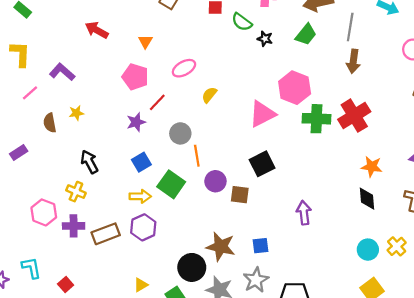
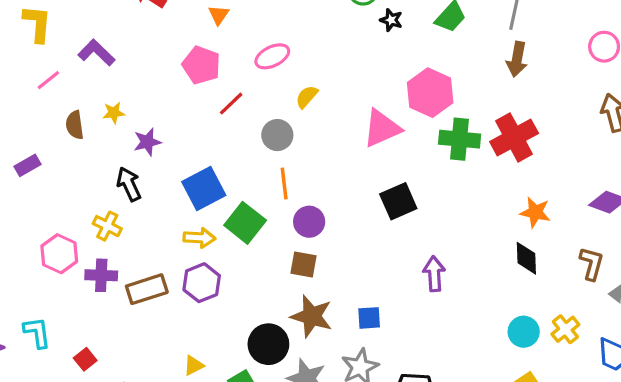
purple star: (136, 122) -> (147, 142), moved
gray circle: (180, 133) -> (277, 135), moved
blue square: (141, 162) -> (204, 188), size x1.5
black square: (262, 164) -> (398, 201), moved
brown square: (240, 195) -> (303, 265), moved

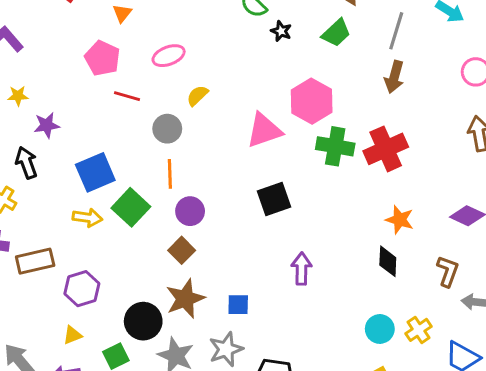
red line: (231, 104) -> (127, 96), turned 55
brown square: (303, 265) -> (182, 250), turned 30
purple hexagon: (202, 283) -> (82, 289), moved
brown star: (312, 316) -> (185, 299), turned 30

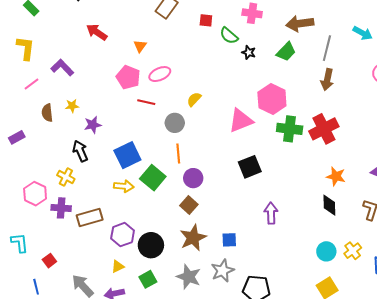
pink ellipse: (169, 56) -> (160, 74), moved
black circle: (143, 321) -> (151, 245), moved

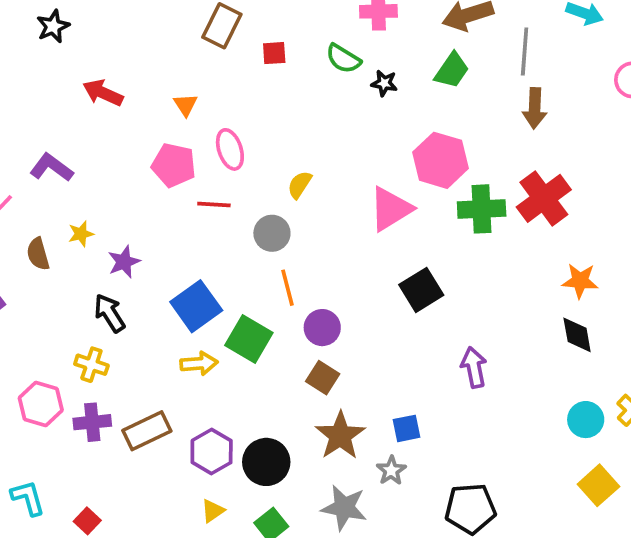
red square: (206, 20) -> (274, 53), moved
pink ellipse: (160, 74) -> (230, 149), turned -75
gray star: (223, 271) -> (391, 470), moved, size x0.7

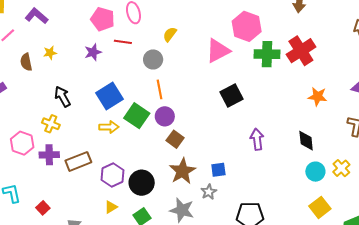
purple star: (124, 262) -> (93, 52), moved
purple circle: (322, 328) -> (165, 116), moved
black diamond: (577, 335) -> (306, 141), moved

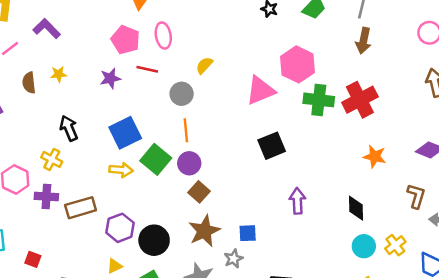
red square: (43, 208) -> (33, 259), turned -32

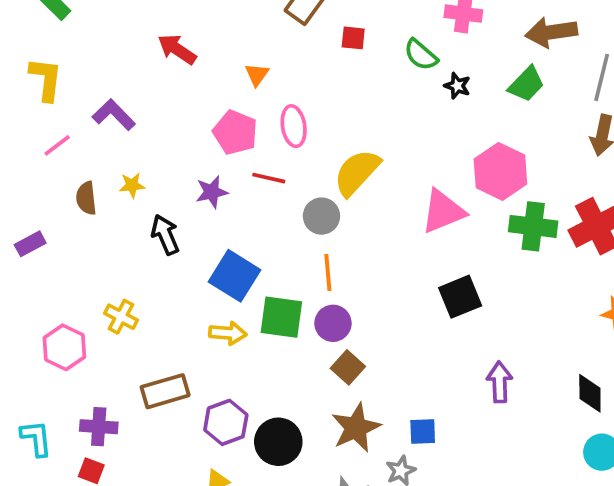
yellow semicircle: (204, 65) -> (357, 172), size x1.8
black arrow: (69, 128) -> (165, 235), moved
blue square: (125, 133) -> (234, 276), turned -32
green square: (156, 159) -> (281, 317), turned -32
purple cross: (46, 196) -> (99, 427), moved

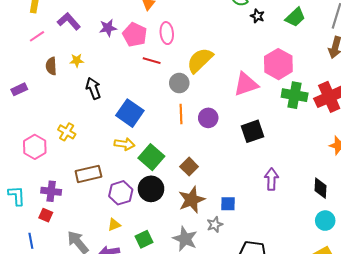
purple star: (212, 192) -> (108, 28), moved
green square: (281, 317) -> (151, 157), moved, turned 30
purple circle: (333, 323) -> (208, 118), moved
black circle: (278, 442) -> (151, 189), moved

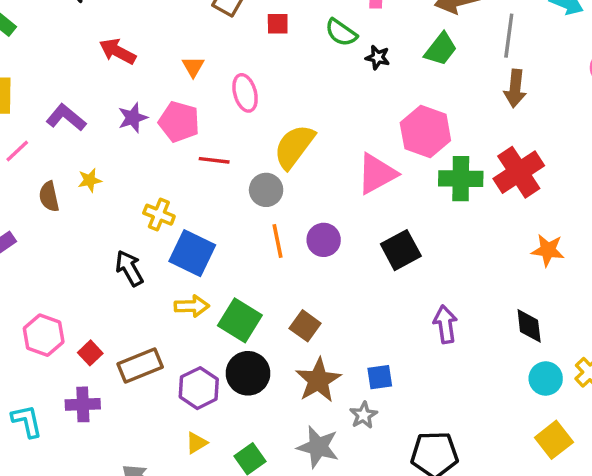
pink ellipse: (167, 33) -> (245, 93), moved
black arrow: (93, 88) -> (129, 268), moved
yellow cross: (67, 132) -> (159, 215), moved
red square: (46, 215) -> (90, 353), moved, turned 32

